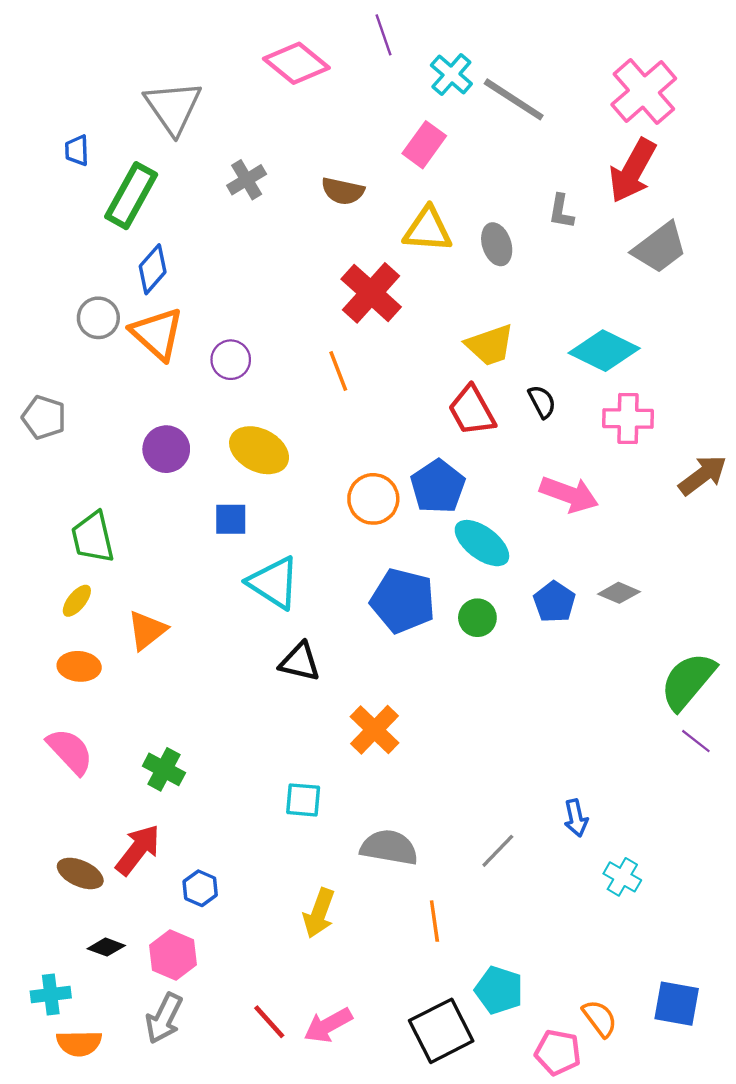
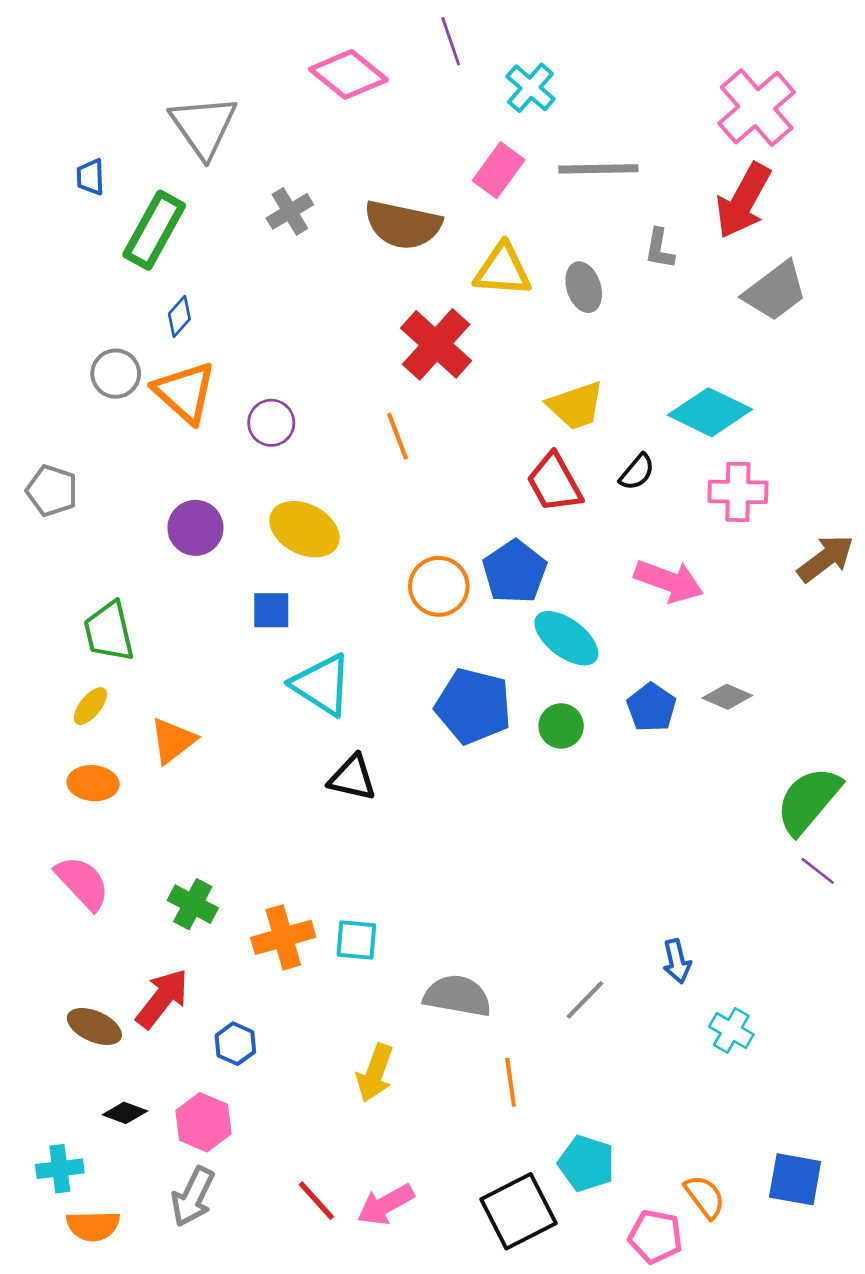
gray line: (514, 99) -> (598, 169), moved, turned -34
brown semicircle: (343, 191) -> (403, 225), size x1.5
blue diamond: (153, 269) -> (179, 316), size x0.7
black semicircle: (542, 402) -> (637, 472), turned 68
orange cross: (374, 730) -> (283, 937), moved, turned 30

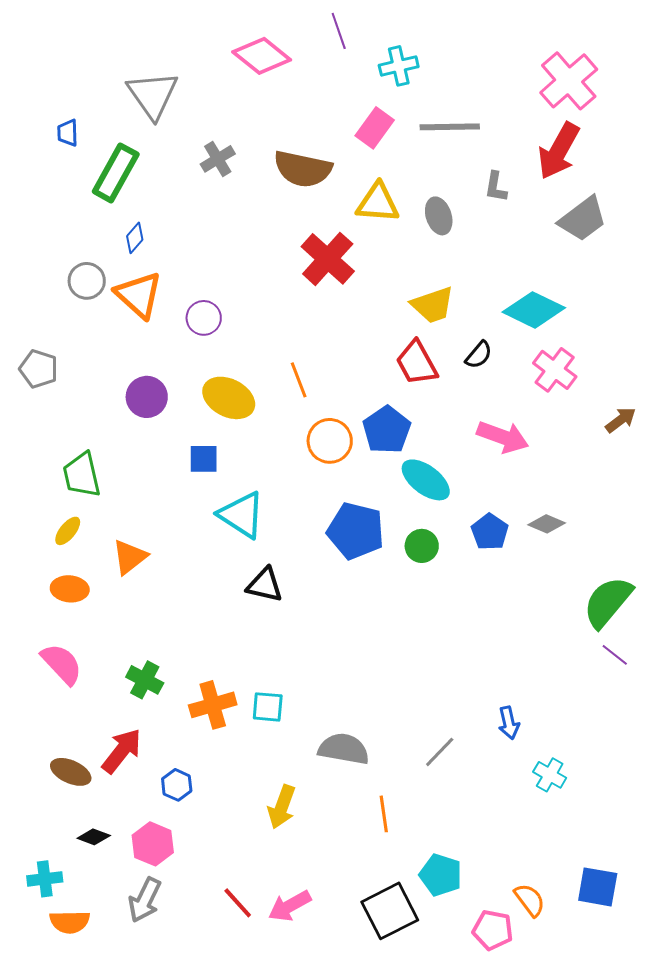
cyan cross: (531, 88) -> (399, 66), turned 36
orange line: (398, 436) -> (299, 380), moved
pink cross: (738, 492) -> (555, 370), turned 36
brown arrow: (826, 558) -> (621, 420), size x0.7

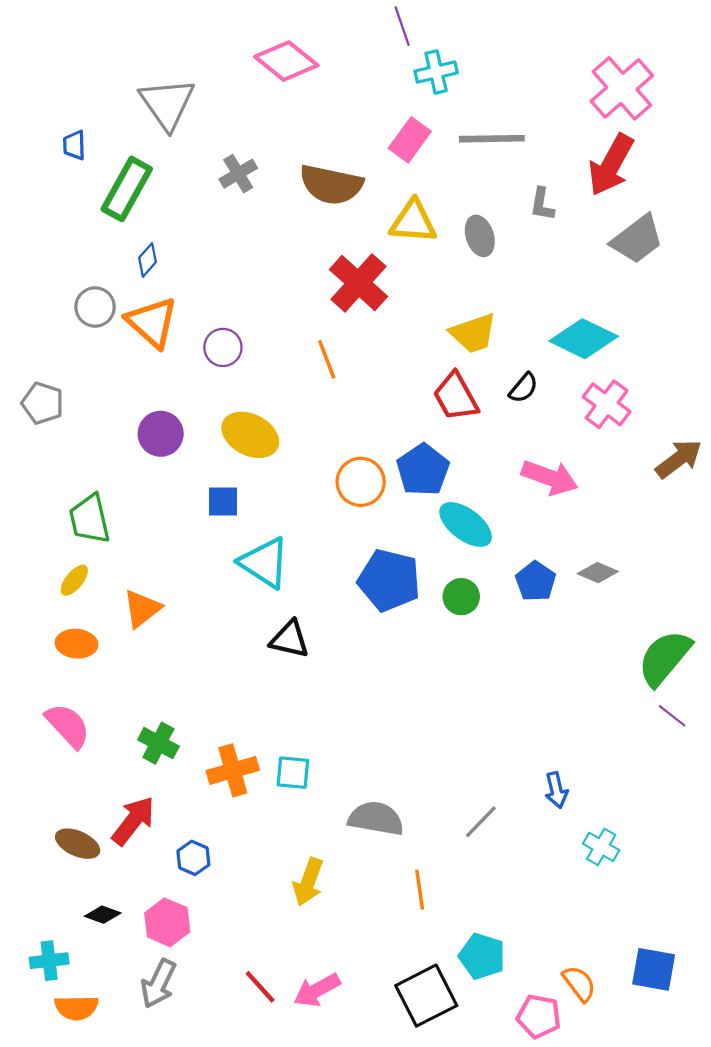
purple line: (339, 31) -> (402, 26), moved
orange line: (299, 380) -> (327, 359), moved
brown arrow: (621, 420) -> (679, 459), size x1.4

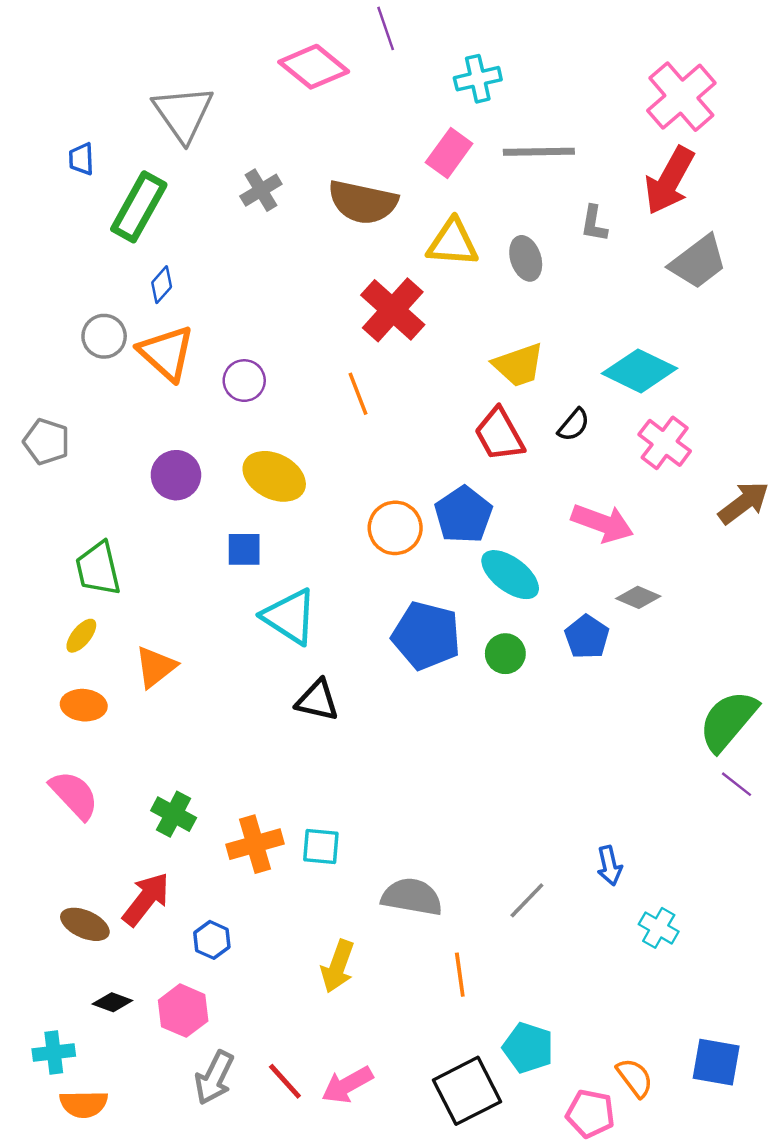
purple line: (402, 26) -> (386, 28), moved
gray diamond: (598, 573) -> (638, 597), moved
gray arrow: (158, 984) -> (214, 1078), moved

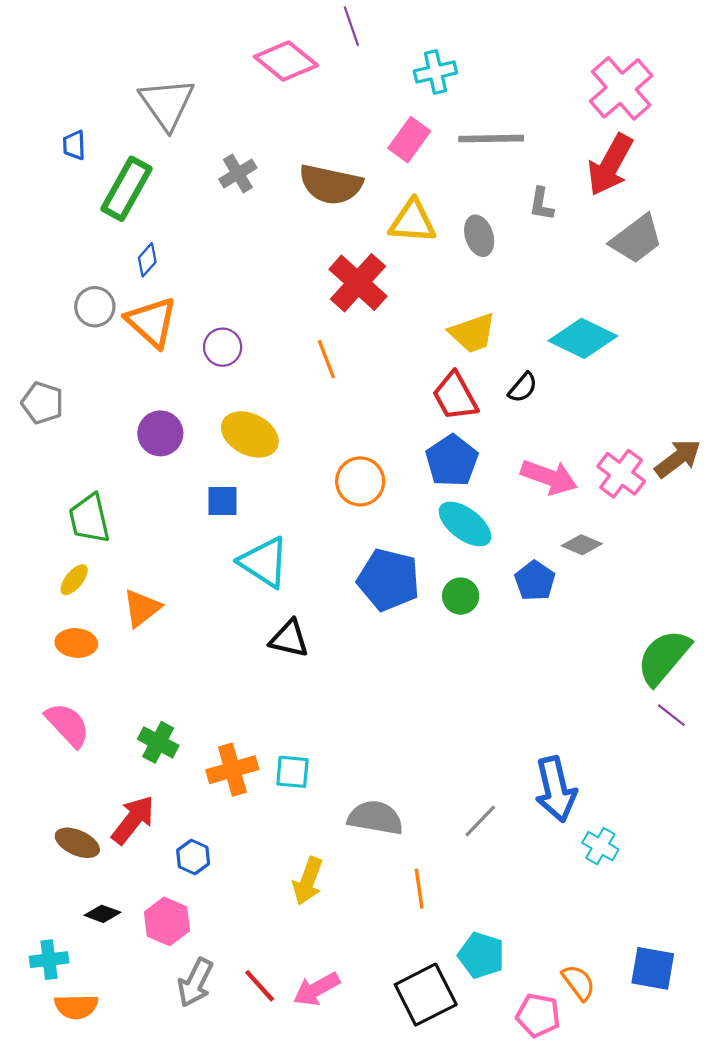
pink cross: (665, 443) -> (621, 474), moved
blue pentagon: (463, 515) -> (452, 461), moved
blue arrow: (610, 866) -> (556, 789), size x1.8

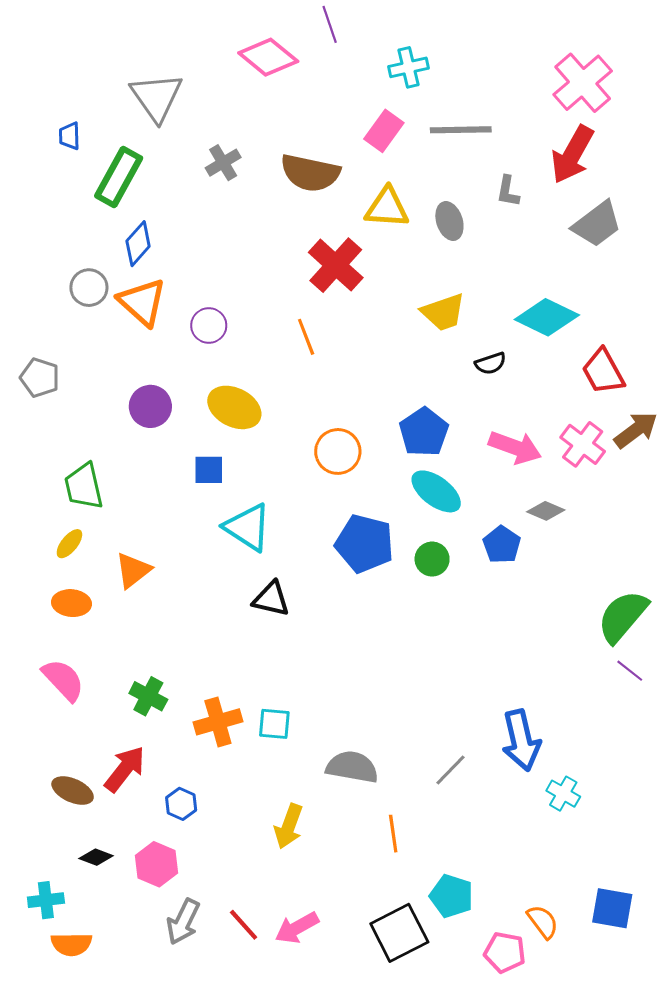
blue diamond: (147, 260) -> (138, 244), size x1.4
black semicircle: (523, 388) -> (490, 363), turned 32
red trapezoid: (455, 396) -> (603, 372), moved

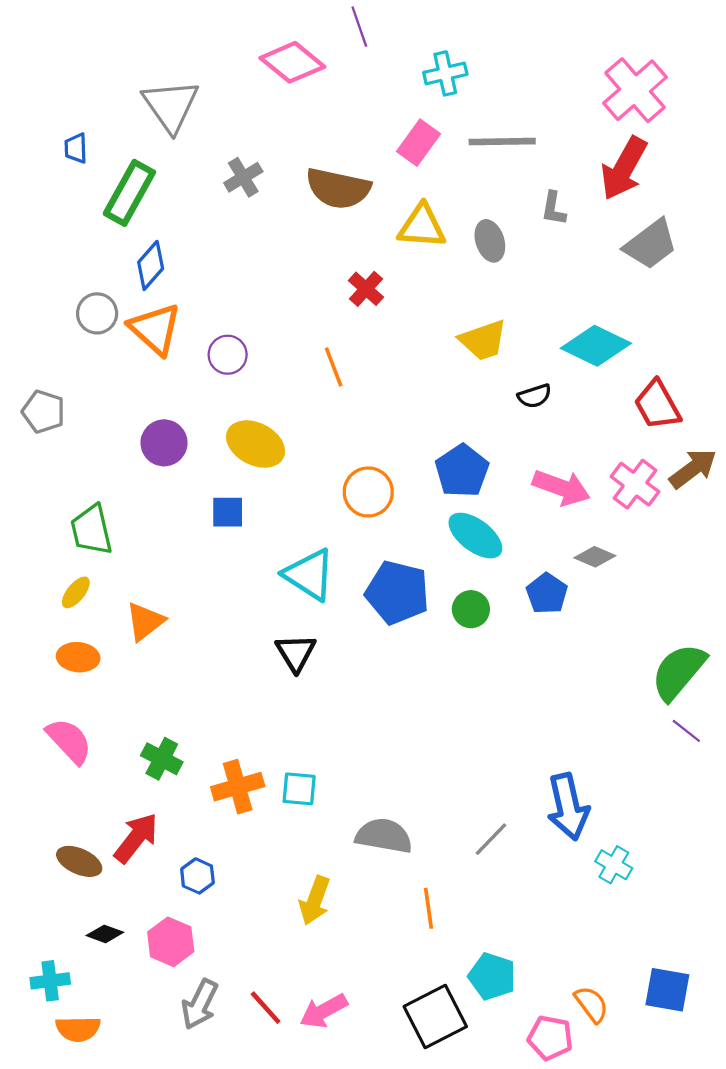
red cross: (336, 265) -> (366, 289), size x0.6
cyan triangle: (248, 527) -> (309, 575), moved
black triangle: (271, 599) -> (296, 653), turned 45

